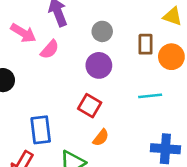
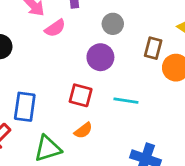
cyan line: (150, 96) -> (126, 101), moved
red square: (90, 106) -> (81, 95), turned -30

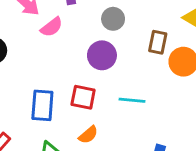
blue rectangle: (25, 107) -> (42, 105), moved

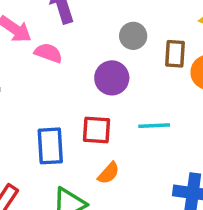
gray circle: (113, 19) -> (133, 36), moved
pink semicircle: (52, 27) -> (48, 53), turned -115

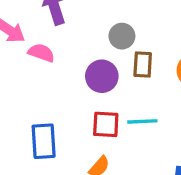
brown rectangle: (175, 54) -> (143, 65), moved
red square: (96, 130) -> (106, 124), moved

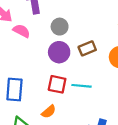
gray circle: (122, 36) -> (60, 27), moved
brown rectangle: (143, 65) -> (87, 48), turned 56

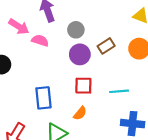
cyan line: (81, 86) -> (119, 91), moved

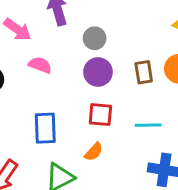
pink semicircle: (40, 40) -> (40, 65), moved
brown rectangle: (106, 46) -> (144, 72), moved, turned -70

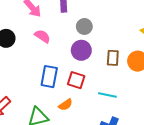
blue rectangle: (45, 128) -> (49, 77), moved

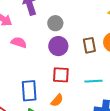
blue rectangle: (49, 77) -> (29, 91), moved

